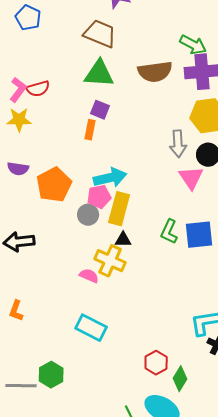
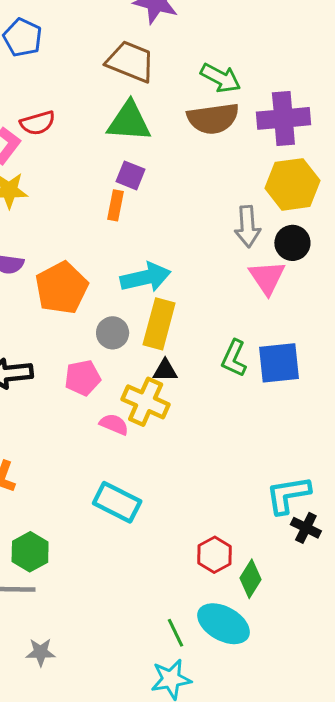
green arrow: (193, 45) -> (221, 78), moved
red semicircle: (38, 89) -> (38, 123), moved
pink pentagon: (99, 197) -> (83, 378), moved
green hexagon: (51, 375) -> (30, 552), moved

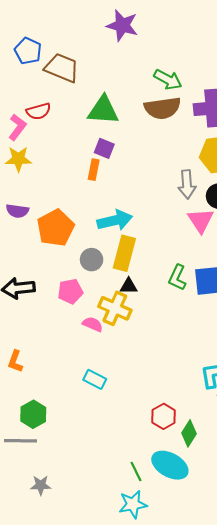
brown trapezoid: (131, 61) -> (62, 68), moved
cyan rectangle: (117, 502) -> (95, 379), size x0.7

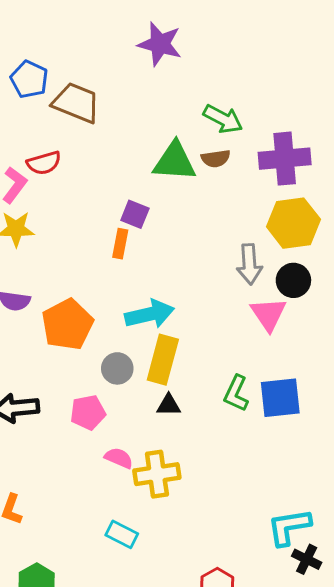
brown semicircle: (162, 108) -> (216, 159), size x0.6
green triangle: (103, 110) -> (175, 161), moved
yellow cross: (115, 308) -> (157, 474), moved, turned -32

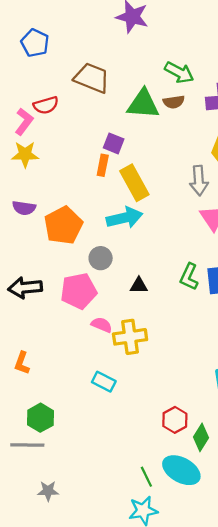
brown trapezoid: (76, 103) -> (92, 78), moved
yellow rectangle: (163, 360) -> (134, 183), moved, turned -44
pink pentagon: (88, 412) -> (79, 291), size x1.4

